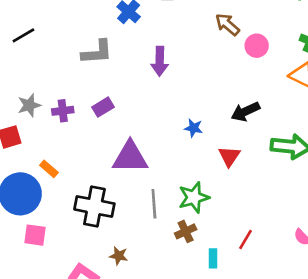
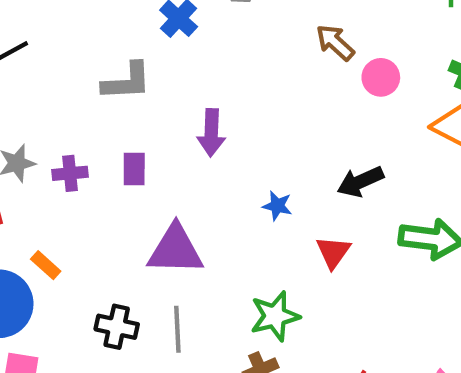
purple arrow: (160, 61) -> (211, 133), moved
purple rectangle: (103, 107) -> (134, 169), turned -60
gray line: (154, 204) -> (177, 329), moved
black cross: (94, 207) -> (117, 327), size x0.7

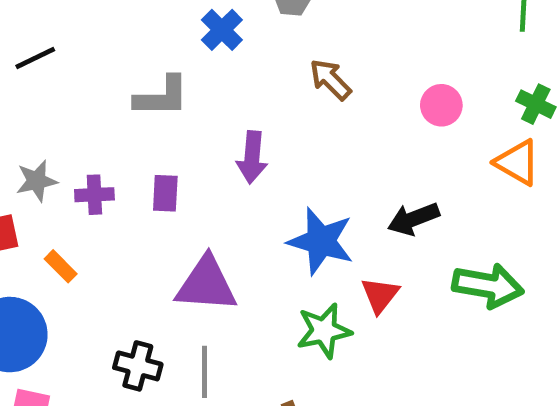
brown arrow: (335, 43) -> (330, 80), moved
blue star: (277, 206) -> (321, 241), size x2.0
orange rectangle: (46, 265) -> (61, 266), moved
green star: (275, 316) -> (324, 331), moved

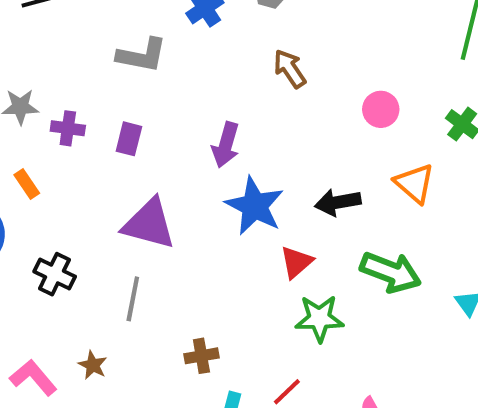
purple arrow: (252, 157) -> (226, 145), moved
orange triangle: (517, 162) -> (414, 183), moved
green star: (324, 331) -> (319, 318), moved
black cross: (138, 366) -> (55, 274), moved

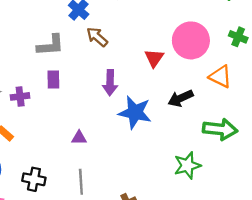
brown arrow: (290, 69) -> (97, 37), moved
pink circle: (381, 109) -> (191, 40), size x1.8
purple rectangle: (129, 139) -> (53, 79), moved
purple triangle: (149, 224) -> (79, 138), size x0.5
red triangle: (296, 262) -> (154, 58), moved

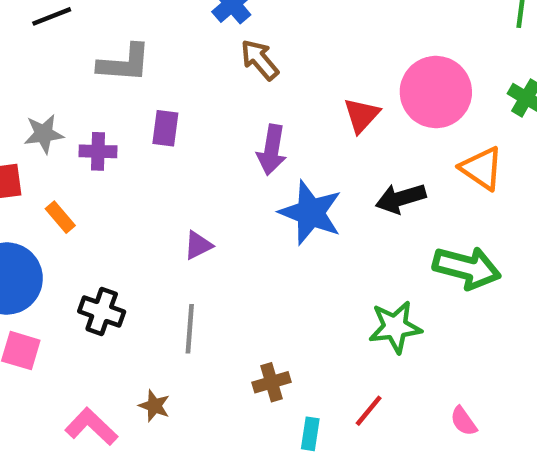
gray L-shape: (50, 45) -> (124, 63), moved
purple triangle: (79, 138) -> (198, 245), turned -35

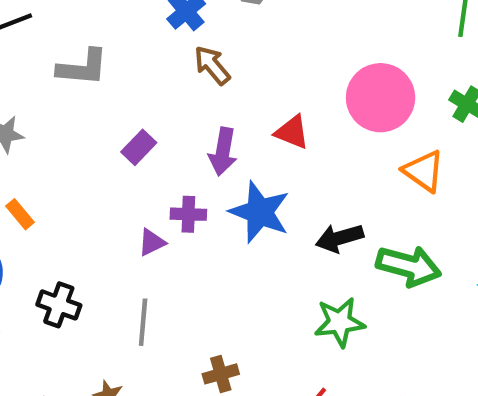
red triangle: (362, 115) -> (292, 132), moved, turned -51
purple rectangle: (165, 128) -> (139, 147), moved, turned 36
purple cross: (98, 151) -> (188, 214), moved
black arrow: (401, 198) -> (339, 238), moved

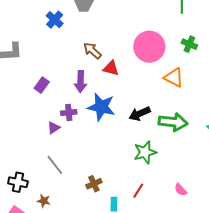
brown arrow: (212, 65) -> (92, 51), moved
black cross: (59, 305) -> (18, 182), moved
gray line: (143, 322) -> (55, 165), turned -35

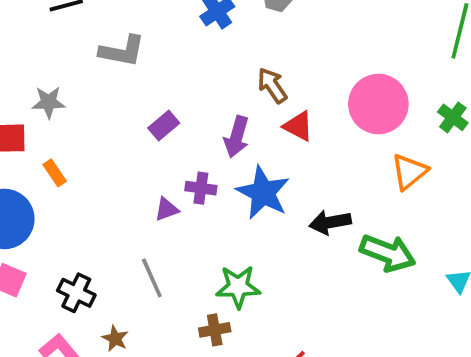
orange triangle: (174, 78) -> (409, 172), turned 40
green star: (145, 152) -> (238, 287), moved

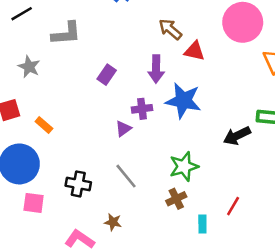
gray star: (49, 102) -> (29, 67), moved, turned -30
black arrow: (330, 222) -> (237, 136), moved
black cross: (76, 293) -> (78, 184), moved

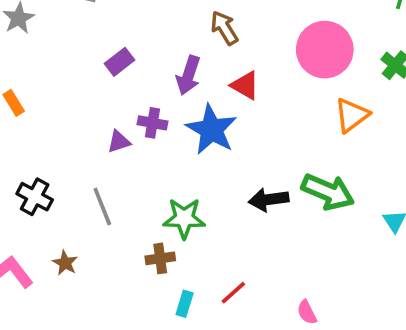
red triangle: (194, 51) -> (245, 85), moved

